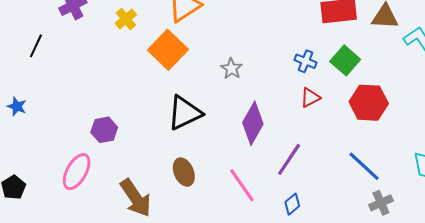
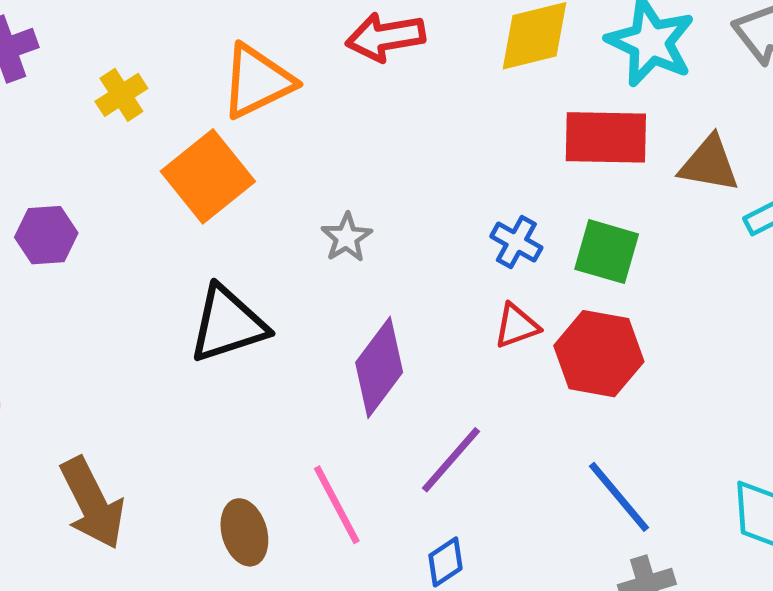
green square: (345, 60) -> (607, 252), turned -32
red hexagon: (369, 103) -> (599, 354), moved
purple hexagon: (104, 130) -> (46, 235), moved
brown ellipse: (184, 172) -> (244, 532), moved

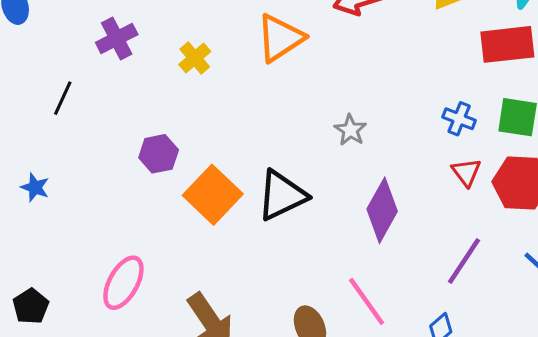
orange square: (208, 176) -> (213, 195), moved
red triangle: (516, 326) -> (466, 172), turned -40
purple line: (451, 460) -> (464, 261), moved

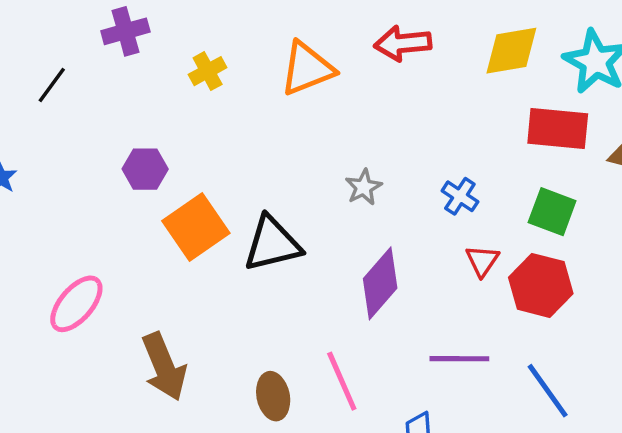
blue cross: (459, 119) -> (460, 196), moved
purple line: (464, 261) -> (459, 359), turned 45

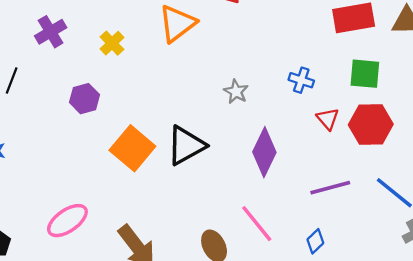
purple hexagon: (145, 169) -> (85, 99), moved
pink ellipse: (76, 304) -> (67, 221), turned 30

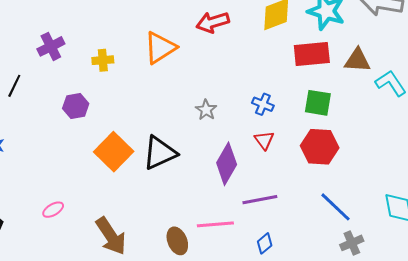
yellow cross: (112, 43) -> (103, 60), turned 35
red triangle: (328, 119) -> (264, 140), moved
purple line: (330, 188) -> (260, 200), moved
pink ellipse: (67, 221) -> (53, 210), size x0.6
pink line: (257, 224) -> (215, 224), turned -60

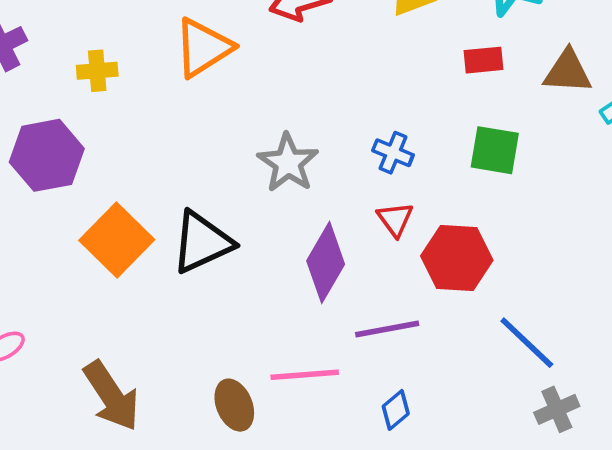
red rectangle: (312, 54) -> (484, 60), size x0.6
purple hexagon: (76, 106) -> (47, 155), size x1.5
gray star: (206, 110) -> (288, 163), size x1.5
red hexagon: (320, 147) -> (457, 258), moved

